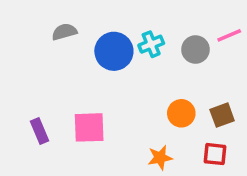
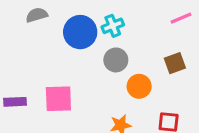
gray circle: (195, 50) -> (116, 60), moved
brown square: (222, 115) -> (175, 63), moved
purple rectangle: (40, 131) -> (15, 102), turned -70

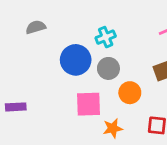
blue circle: (80, 32) -> (76, 60), moved
pink square: (58, 99) -> (88, 104), moved

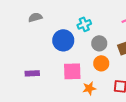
gray circle: (108, 68) -> (99, 43), moved
purple rectangle: (16, 107) -> (32, 73), moved

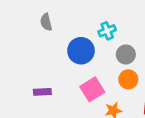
gray semicircle: (35, 17) -> (46, 22), turned -88
pink square: (72, 71) -> (92, 89), turned -30

